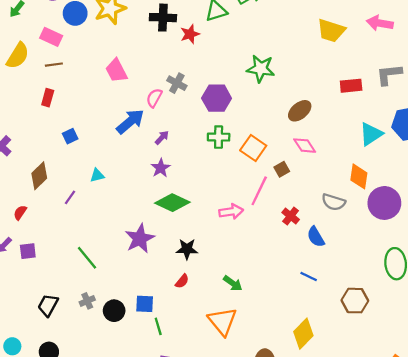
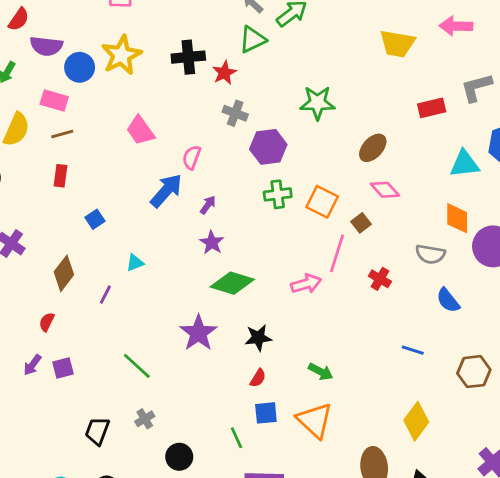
gray cross: (177, 83) -> (235, 113), moved
cyan triangle: (371, 134) -> (465, 164), turned 35
blue semicircle: (316, 237) -> (448, 300), moved
blue square: (145, 304) -> (266, 413), moved
black circle: (114, 311) -> (179, 457), moved

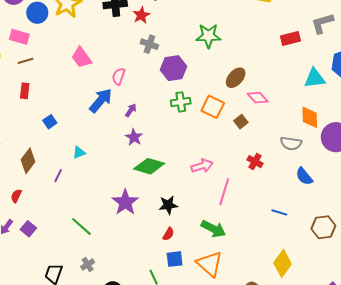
brown ellipse: (373, 148) -> (236, 78), moved
pink line: (337, 253) -> (224, 192), moved
purple square: (63, 368) -> (28, 229), turned -35
green arrow: (321, 372) -> (213, 229), size x1.4

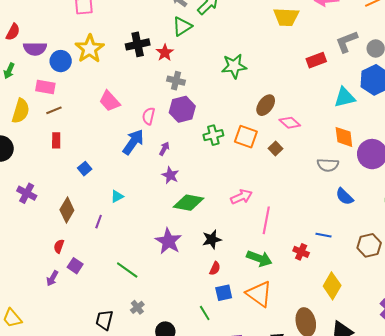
purple hexagon: (174, 68) -> (182, 109), moved
red cross: (255, 162) -> (301, 252), moved
purple square: (28, 229) -> (75, 266), moved

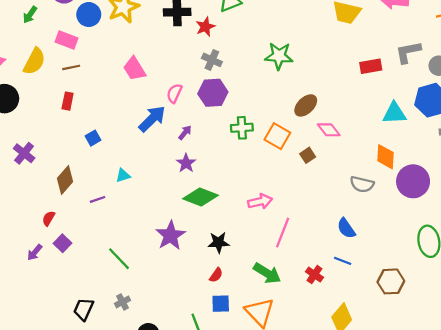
blue semicircle: (344, 196) -> (346, 228), moved
purple line: (99, 222) -> (97, 199), turned 40

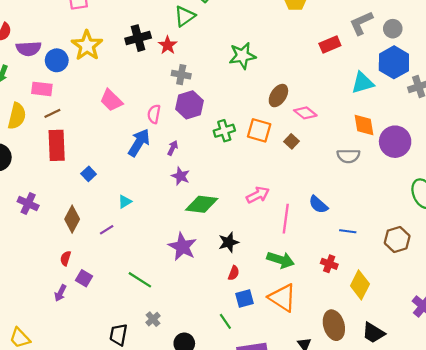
red rectangle: (68, 101) -> (57, 145), size x1.8
blue semicircle: (346, 228) -> (318, 205), moved
red cross: (314, 275) -> (329, 264), moved

